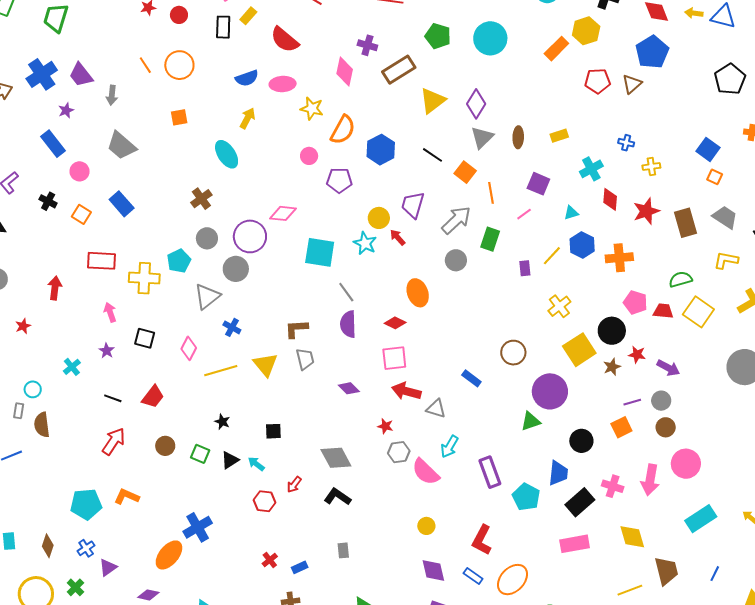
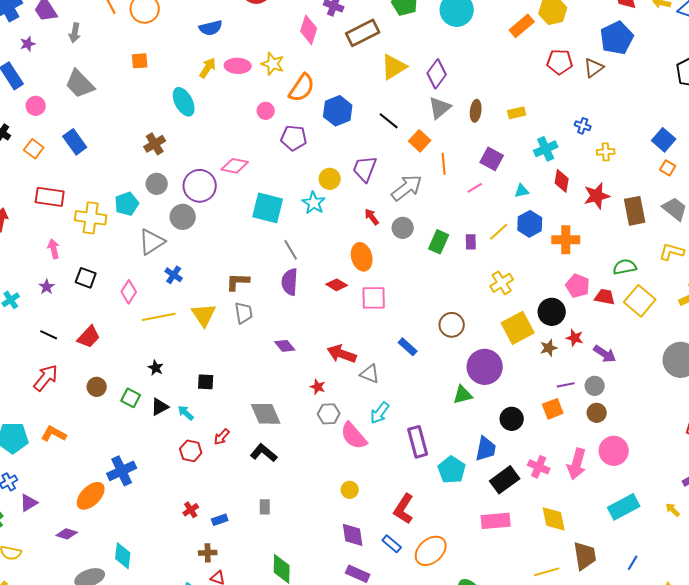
pink ellipse: (283, 84) -> (238, 66), moved
red arrow: (398, 237) -> (372, 217), moved
green rectangle: (490, 239) -> (439, 242), moved
pink square: (394, 358) -> (374, 298), moved

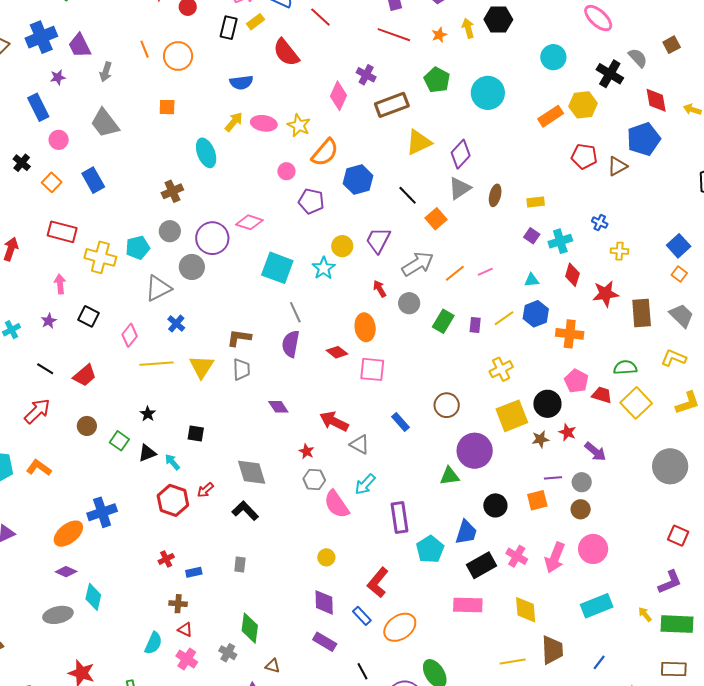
purple square: (492, 159) -> (532, 236), moved, size x0.7
orange line: (444, 164) -> (455, 273), moved, turned 50
red hexagon: (191, 451) -> (173, 500), size x1.4
purple diamond: (67, 534) -> (66, 572), moved

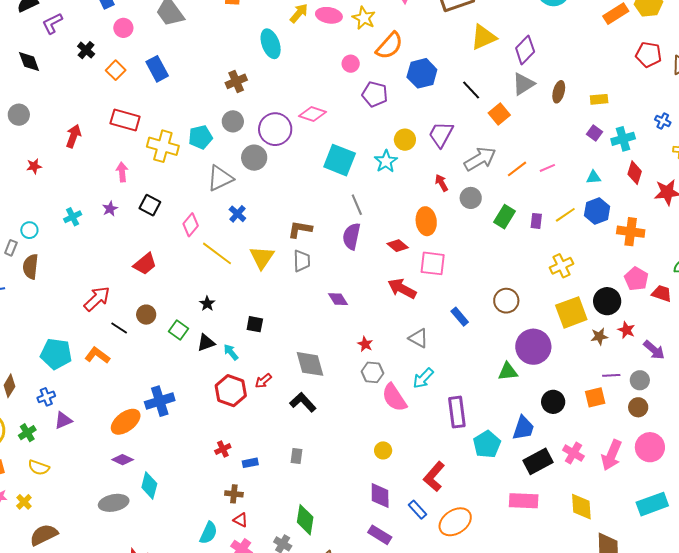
yellow line: (157, 364) -> (217, 253), turned 40
black line: (45, 369) -> (119, 328), moved
red arrow: (334, 421) -> (402, 289), moved

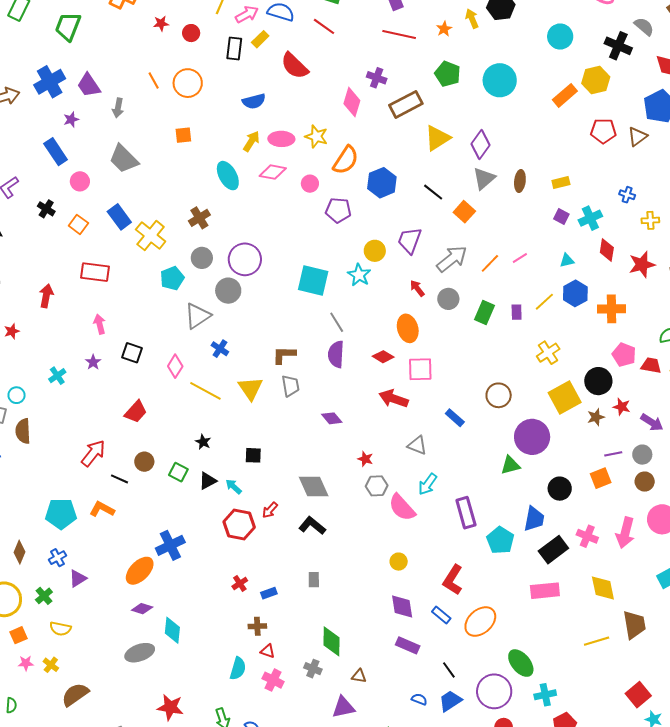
pink diamond: (313, 114) -> (273, 172), moved
yellow cross: (163, 146) -> (151, 236), moved, turned 32

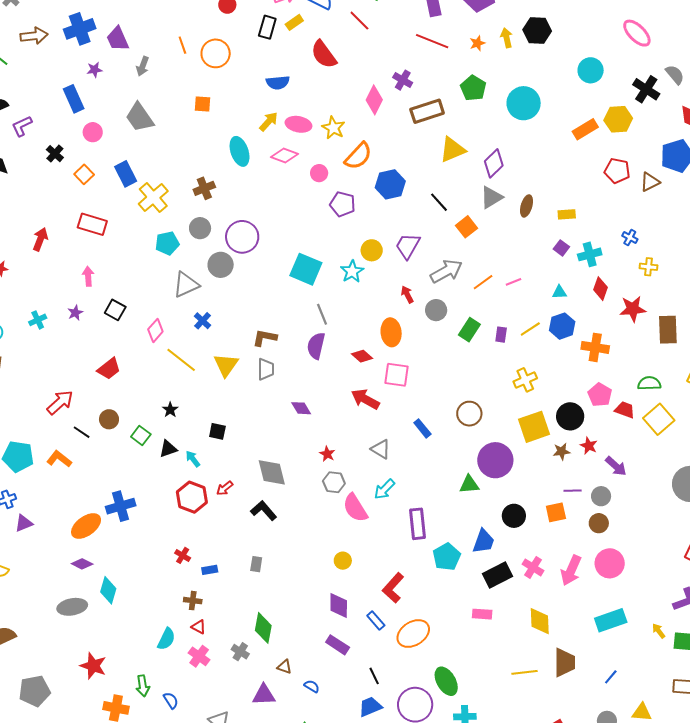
red cross: (240, 583) -> (183, 555), turned -35
pink rectangle: (545, 591) -> (482, 614), size x0.7
blue semicircle: (419, 699) -> (312, 686), moved

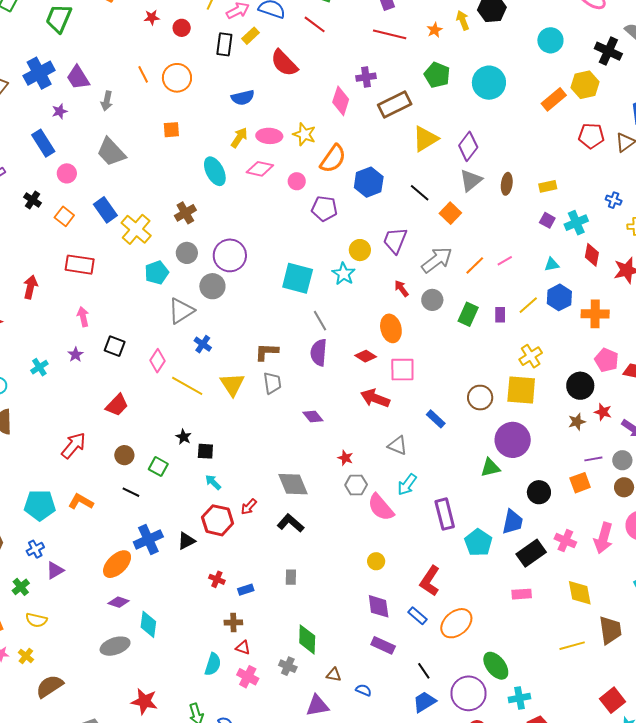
purple cross: (403, 80) -> (366, 77), turned -30
yellow square: (534, 427) -> (521, 390), moved, turned 32
black square: (217, 431) -> (205, 451), moved
black line: (82, 432) -> (131, 492), moved
black triangle: (168, 449) -> (186, 541), moved

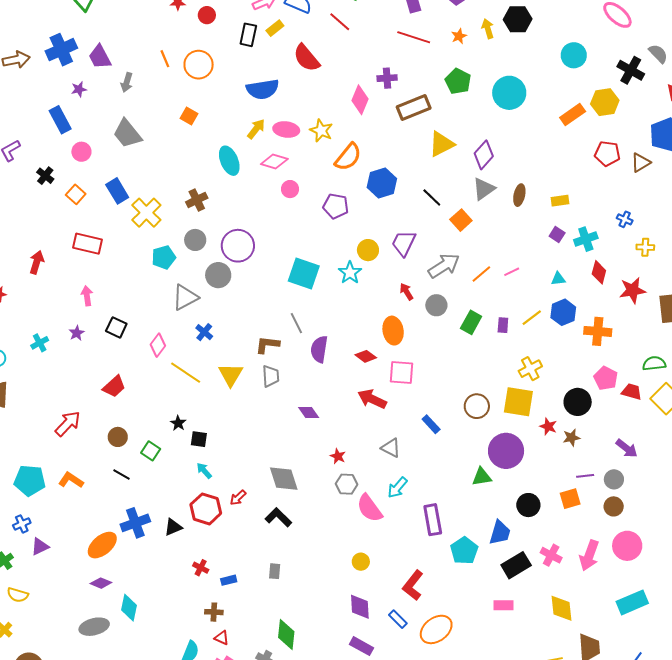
blue semicircle: (243, 98) -> (263, 89), size x1.4
orange square: (171, 130) -> (189, 116), turned 30
pink circle: (297, 181) -> (290, 189), moved
gray line: (320, 321) -> (296, 323), moved
red star: (603, 412) -> (548, 426), moved

